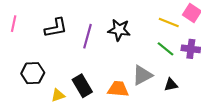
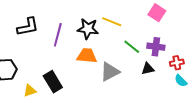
yellow line: (169, 23) -> (112, 22), moved
black triangle: (171, 85) -> (148, 69), moved
orange trapezoid: (118, 89) -> (87, 56), moved

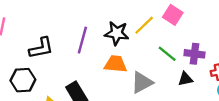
pink square: (157, 13) -> (173, 15), moved
yellow line: (112, 22) -> (144, 25), turned -66
black L-shape: (28, 27) -> (41, 48), moved

